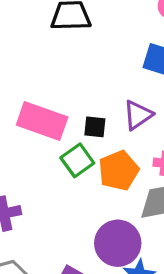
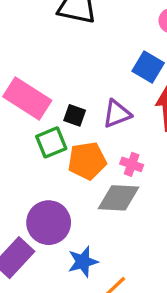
purple circle: (118, 243) -> (49, 223), moved

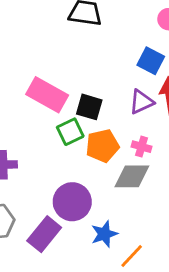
purple triangle: (117, 114) -> (141, 102), moved
black square: (75, 115) -> (89, 107), size x1.4

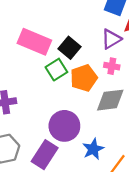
black square: (89, 107) -> (70, 48), turned 30
pink cross: (142, 147) -> (112, 66), moved

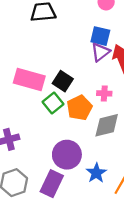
purple triangle: (111, 39) -> (100, 52), moved

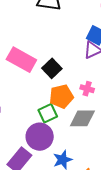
green square: (53, 103) -> (48, 113), moved

